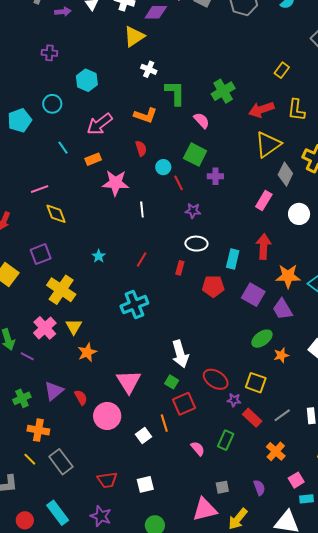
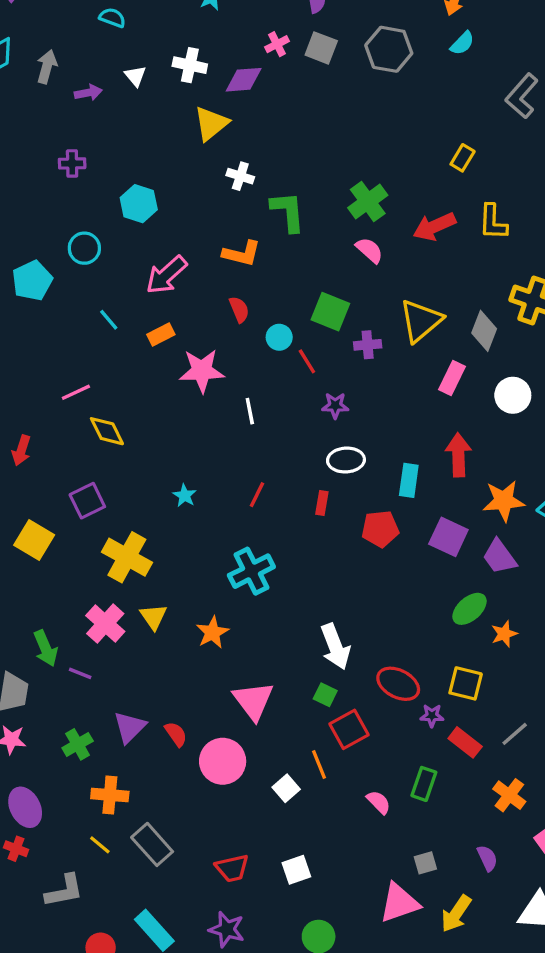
pink semicircle: (202, 120) -> (369, 250), moved
yellow triangle: (268, 144) -> (421, 321), moved
orange star: (87, 352) -> (212, 632), moved

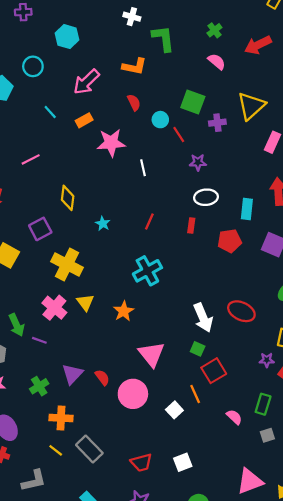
green cross: (368, 202) -> (214, 30), size x0.6
yellow diamond: (107, 431) -> (68, 198), moved, turned 35
red ellipse: (398, 684) -> (241, 311), moved
gray square: (425, 863) -> (267, 435), moved

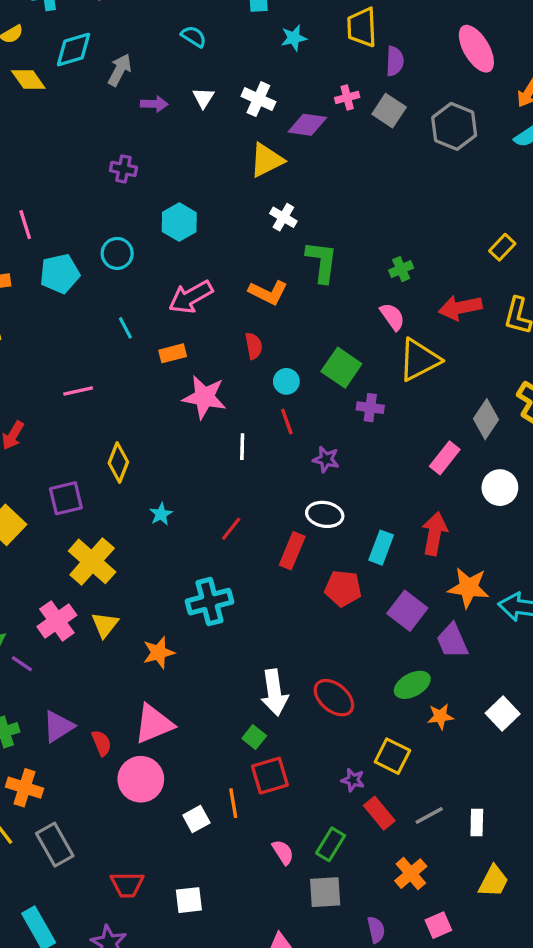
yellow triangle: (251, 106) -> (419, 360), moved
red line: (179, 134) -> (287, 422), moved
red rectangle: (191, 225) -> (292, 551), size x1.5
pink triangle: (151, 354) -> (154, 724), moved, turned 32
gray square: (267, 435) -> (325, 892), size x1.5

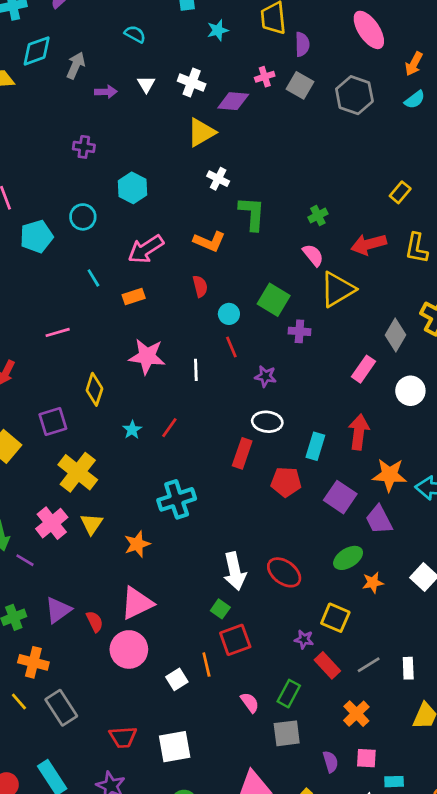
pink star: (204, 397) -> (147, 356), moved
red line: (231, 529) -> (169, 428), moved
white square: (189, 900) -> (175, 747), size x1.4
pink square: (438, 925) -> (366, 758), moved, turned 30

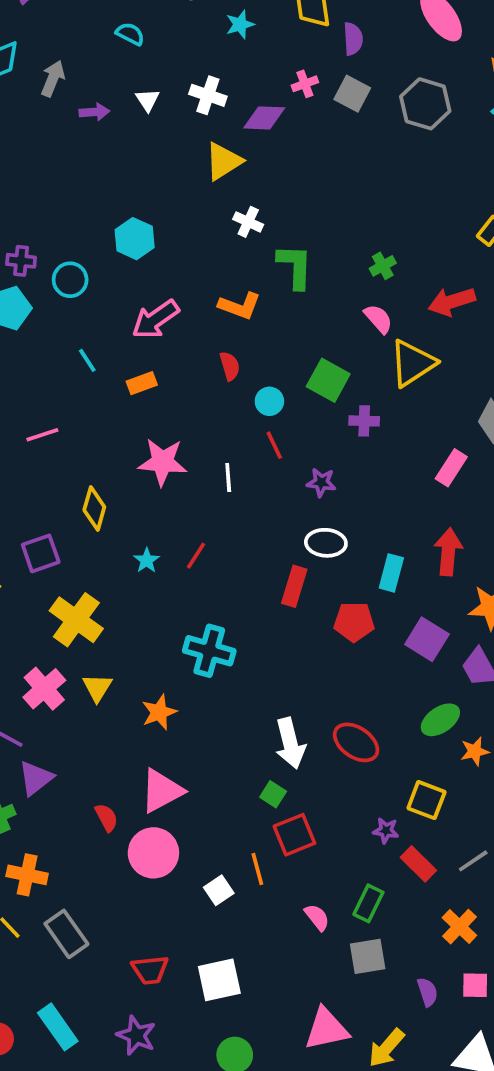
purple cross: (84, 147) -> (21, 261), moved
cyan cross: (177, 499) -> (209, 651), turned 36
purple triangle: (58, 610) -> (36, 778), moved

